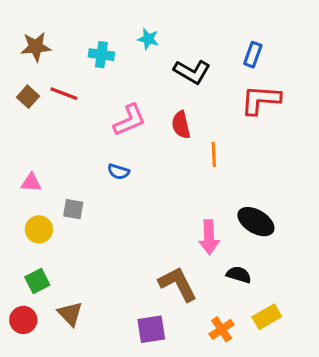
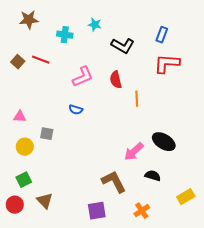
brown star: (36, 47) -> (29, 20), moved
pink arrow: (209, 237) -> (134, 152), turned 50
yellow rectangle: (267, 317) -> (186, 197), moved

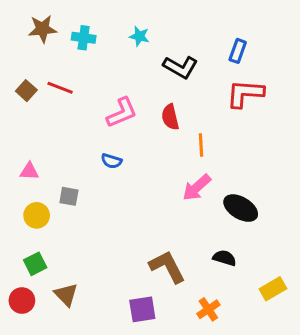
cyan cross: (65, 35) -> (84, 38), moved
pink arrow: (134, 152) -> (197, 187), moved

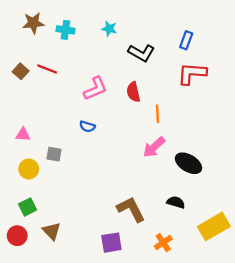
yellow rectangle: (273, 289) -> (214, 226), size x1.5

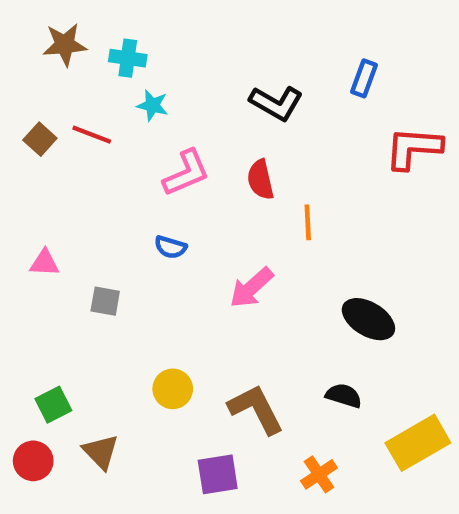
cyan star: (109, 29) -> (152, 105), moved
red L-shape: (192, 74) -> (413, 148), moved
pink arrow: (154, 147) -> (251, 288), moved
yellow circle: (29, 169) -> (173, 389), moved

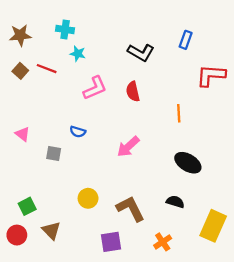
brown star: (65, 45) -> (20, 35), moved
orange line: (308, 222) -> (179, 113), moved
blue semicircle: (170, 247) -> (78, 132), moved
pink triangle: (44, 263) -> (23, 134), turned 35
yellow rectangle: (418, 443) -> (213, 226), turned -36

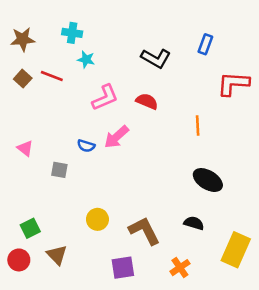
red semicircle: (133, 92) -> (147, 101), turned 126
pink arrow: (128, 147) -> (117, 137), moved

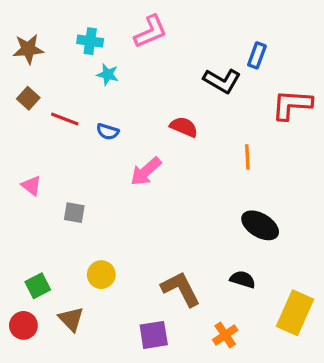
black L-shape: (156, 58) -> (222, 81), moved
red line: (52, 76) -> (65, 119), moved
pink L-shape: (105, 98) -> (151, 32), moved
blue semicircle: (86, 146) -> (108, 132), moved
yellow circle: (97, 219) -> (101, 275), moved

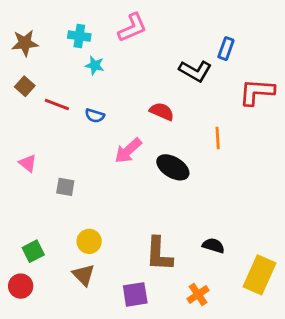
black ellipse: (260, 225) -> (173, 167), moved
brown L-shape: (181, 289) -> (159, 254), turned -150
brown triangle: (71, 319) -> (83, 275), moved

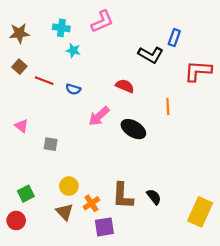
black semicircle: (213, 246) -> (154, 197), moved, turned 35
orange cross: (198, 294) -> (91, 203), moved

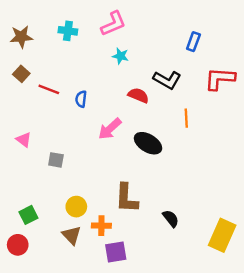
cyan star: (73, 50) -> (121, 56), moved
black L-shape: (151, 55) -> (167, 80), moved
blue semicircle: (73, 89) -> (81, 99), turned 80
brown L-shape: (123, 196) -> (126, 198), moved
orange cross: (91, 203) -> (101, 226), turned 35

